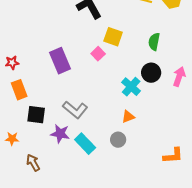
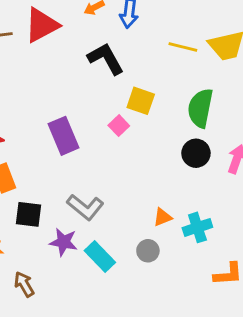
green semicircle: (154, 42) -> (200, 108), size x1.5
cyan cross: (131, 87) -> (197, 227), moved, turned 30

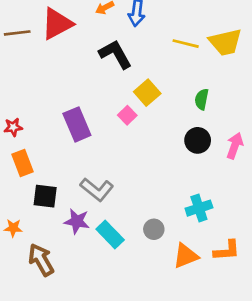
yellow square: (141, 101) -> (147, 93), turned 30
green semicircle: (200, 108) -> (202, 99), size x0.6
orange triangle: (162, 217) -> (186, 256), moved, size x1.5
brown arrow: (24, 284) -> (41, 260), size x1.4

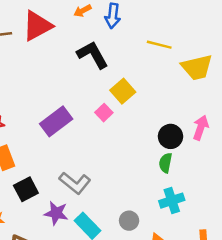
yellow trapezoid: (225, 42) -> (197, 67), moved
green semicircle: (202, 99) -> (165, 163), moved
purple rectangle: (77, 124) -> (56, 121), turned 76
pink arrow: (235, 146) -> (201, 128), moved
black square: (45, 196) -> (26, 189), turned -35

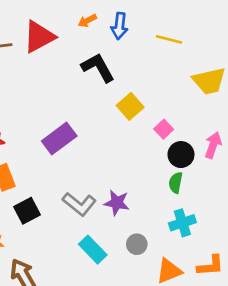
yellow line: (159, 45) -> (169, 39), moved
pink square: (104, 113) -> (164, 129), moved
purple star: (56, 213) -> (117, 203), moved

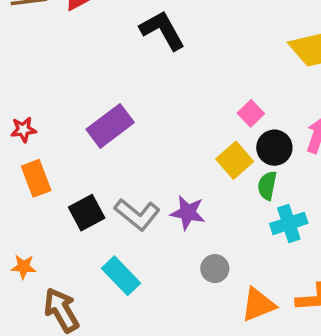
yellow square: (130, 106) -> (235, 160), moved
black square: (27, 211) -> (87, 213), moved
cyan cross: (182, 223) -> (289, 223), moved
cyan rectangle: (93, 250) -> (121, 276), moved

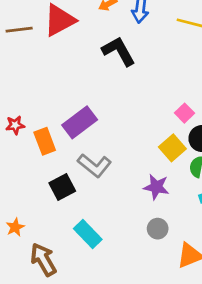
orange rectangle: (36, 178) -> (45, 141), moved
purple star: (188, 213) -> (156, 187), moved
gray L-shape: (137, 214) -> (94, 165), moved
orange star: (23, 267) -> (15, 227), turned -30

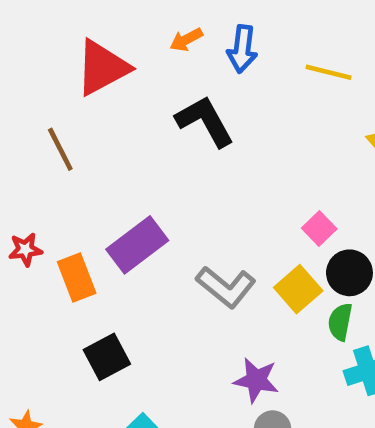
brown line: (19, 30) -> (60, 149), moved, turned 70
gray L-shape: (94, 165) -> (226, 287), moved
purple star: (156, 187) -> (256, 380), moved

